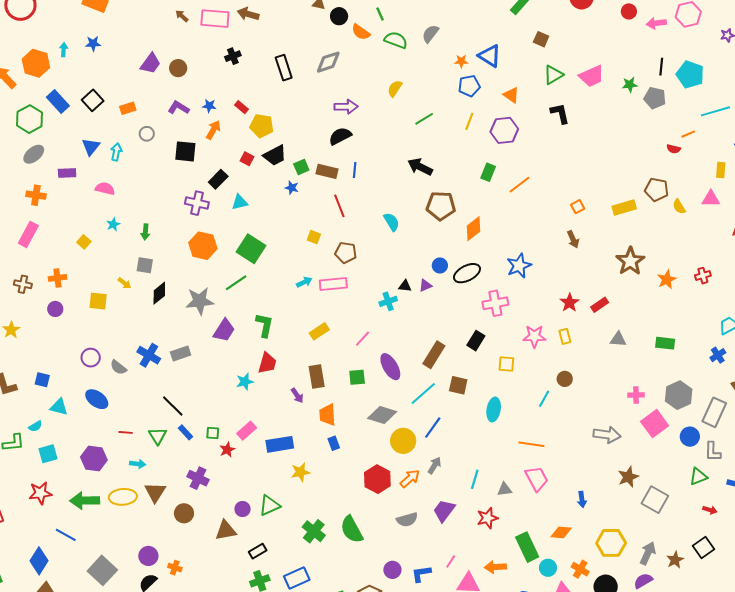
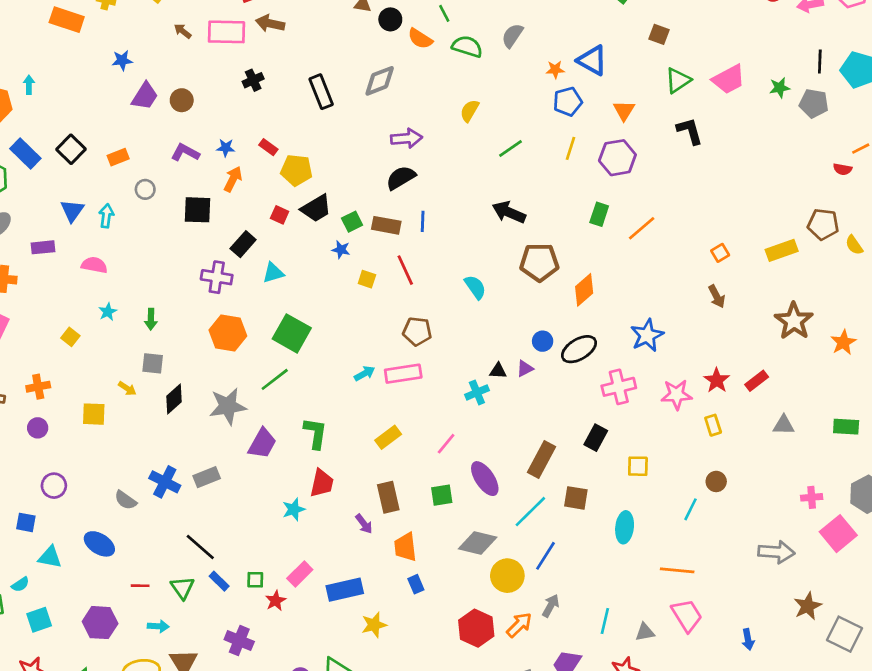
blue star: (93, 44) -> (122, 60), moved
orange triangle: (511, 95) -> (624, 110), turned 30
yellow square: (314, 237) -> (367, 279), moved
pink star: (534, 336) -> (677, 395), moved
purple circle: (91, 358) -> (54, 486), moved

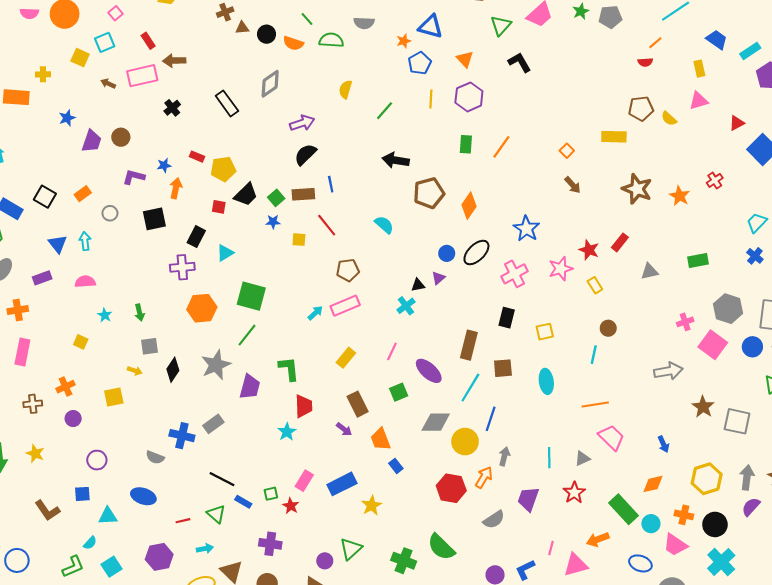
gray semicircle: (512, 36) -> (364, 23), turned -108
yellow rectangle: (782, 250) -> (614, 137), turned 35

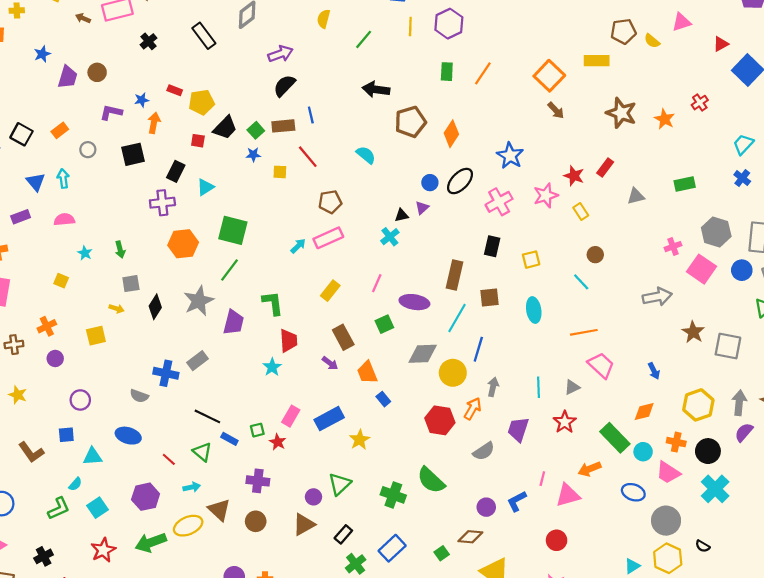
orange square: (567, 151) -> (549, 76), size x2.0
cyan line: (594, 355) -> (581, 282), turned -54
purple ellipse: (429, 371) -> (414, 302), turned -32
red line: (183, 521) -> (169, 459), turned 56

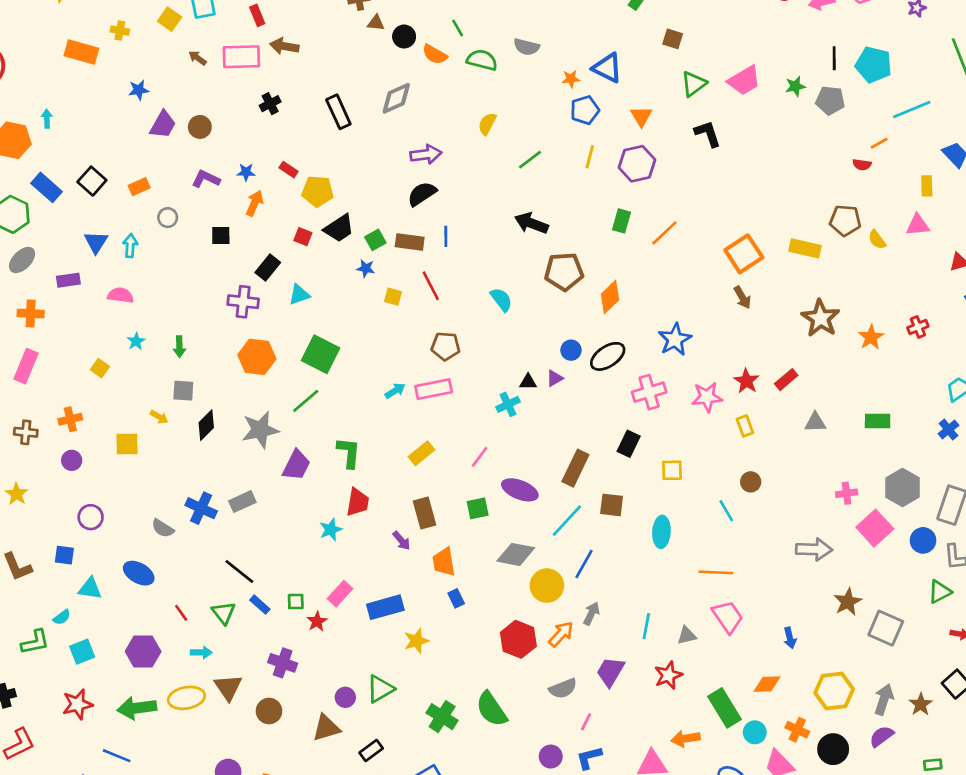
black square: (133, 154) -> (221, 235), size x0.7
pink line: (542, 479) -> (586, 722), moved

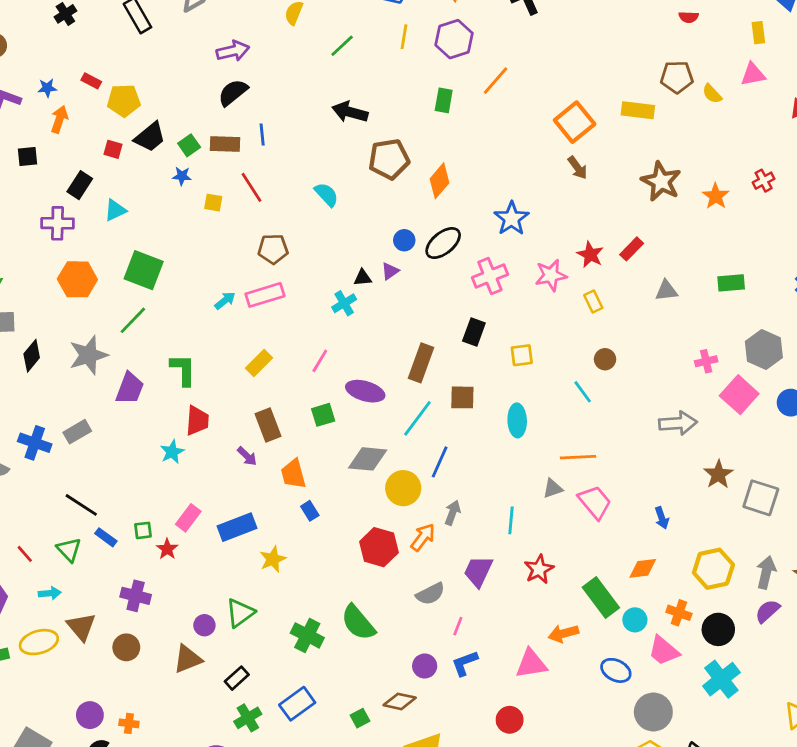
orange line: (664, 233) -> (496, 81), moved
gray triangle: (687, 635) -> (553, 488), moved

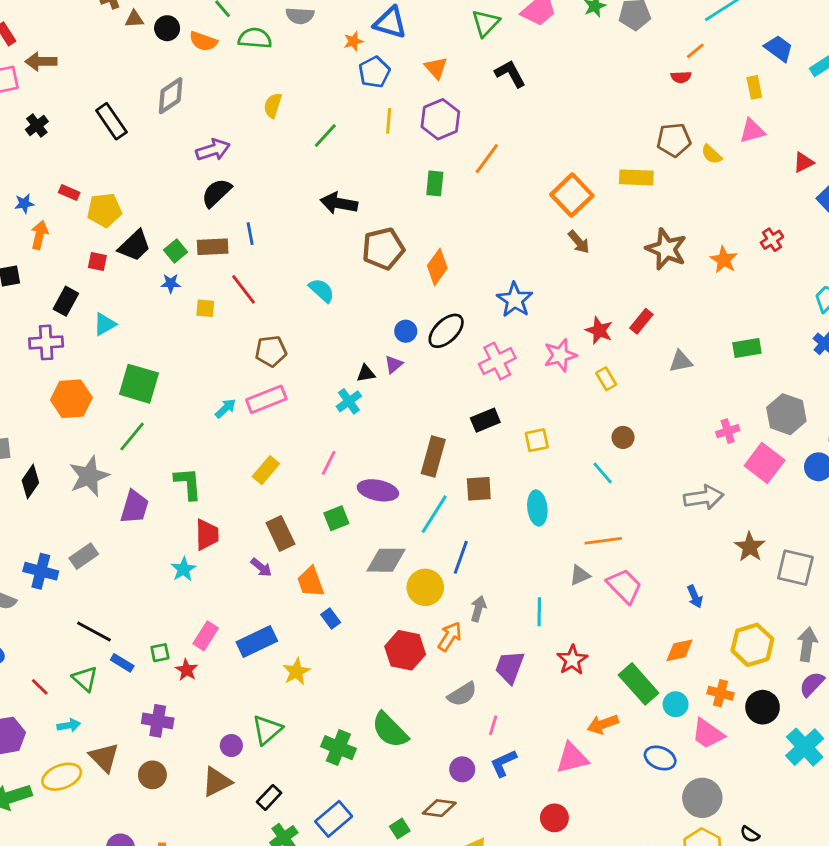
black rectangle: (474, 332) -> (485, 420), turned 52
cyan cross: (721, 679) -> (805, 747), moved

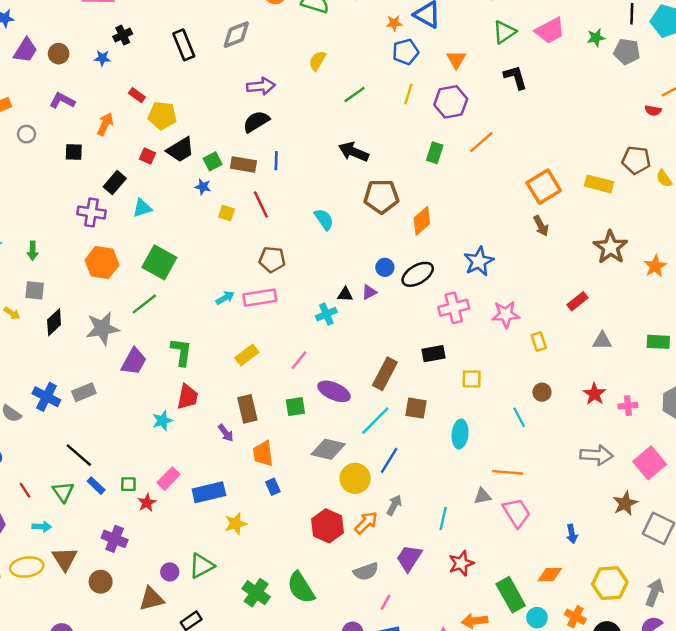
blue star: (24, 204) -> (102, 58), moved
red star: (599, 330) -> (594, 394), moved
pink square: (765, 463) -> (650, 463), moved

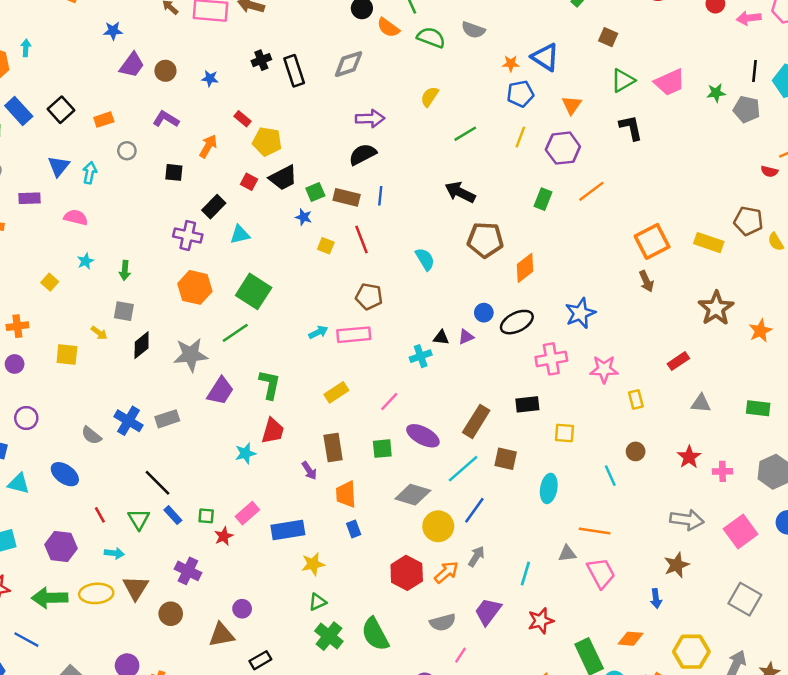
black cross: (123, 35) -> (261, 60), moved
brown star: (625, 503) -> (677, 565), moved
green triangle: (202, 566) -> (318, 602), moved, size x0.7

